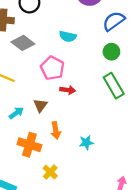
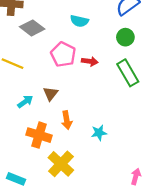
red arrow: (68, 90) -> (90, 61), moved
yellow cross: (50, 172) -> (61, 164), size x1.6

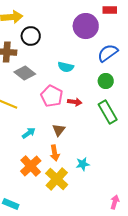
brown triangle: (51, 94) -> (59, 130), moved
cyan arrow: (25, 102) -> (29, 133), moved
orange cross: (39, 135) -> (31, 166), turned 30
yellow cross: (61, 164) -> (57, 179), moved

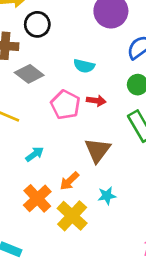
red arrow: (75, 102) -> (96, 101), moved
brown triangle: (59, 130) -> (98, 150), moved, size x1.5
orange arrow: (55, 153) -> (69, 181), turned 56

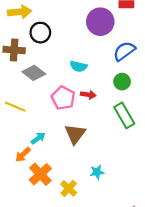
brown triangle: (98, 150) -> (75, 134), moved
orange arrow: (69, 181) -> (23, 155), moved
yellow cross: (72, 216) -> (69, 188), size x0.7

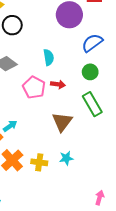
cyan semicircle: (78, 66) -> (49, 57), turned -112
brown triangle: (75, 134) -> (62, 122), moved
yellow cross: (69, 188) -> (39, 162), moved, turned -35

